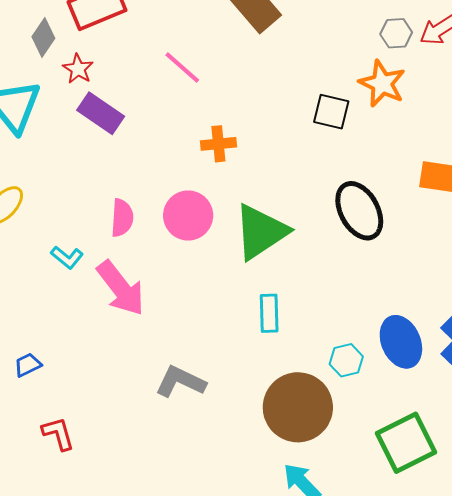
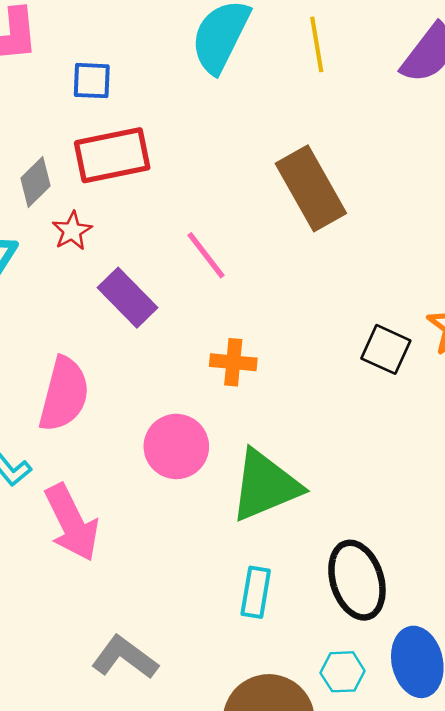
purple rectangle: (101, 113) -> (128, 298), moved
black ellipse: (359, 211) -> (357, 580), moved
pink semicircle: (122, 218) -> (64, 394), moved, size x1.5

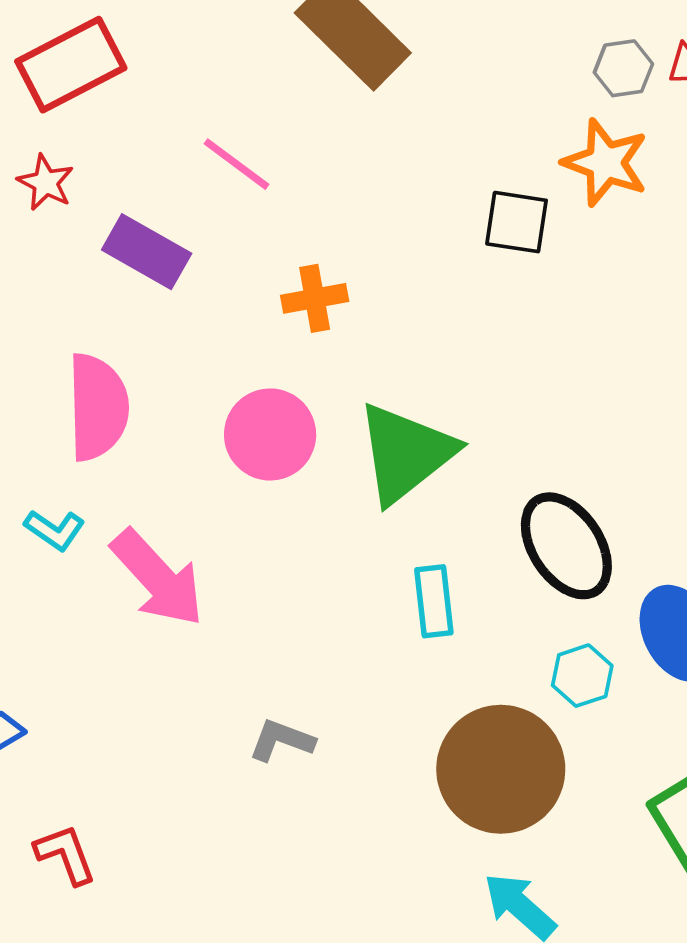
gray L-shape: (125, 657) -> (282, 740), size x0.7

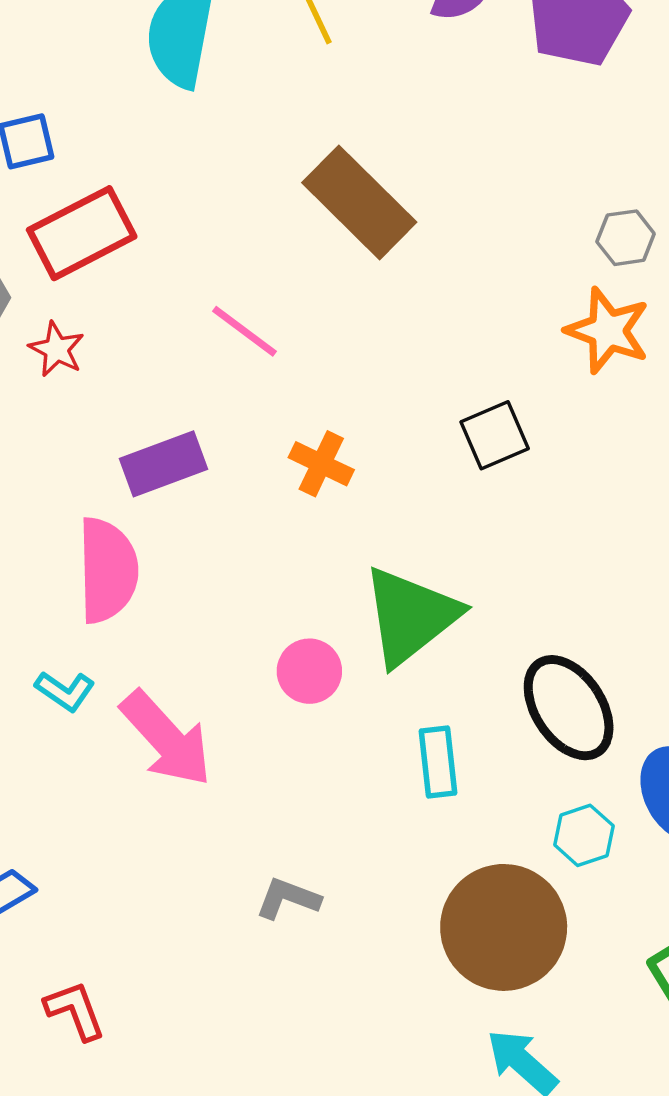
black square: (517, 222) -> (495, 435), moved, turned -32
purple rectangle: (147, 252) -> (164, 464), moved, turned -50
orange cross: (315, 298) -> (321, 464), turned 36
pink circle: (270, 434) -> (309, 671), moved, size x0.7

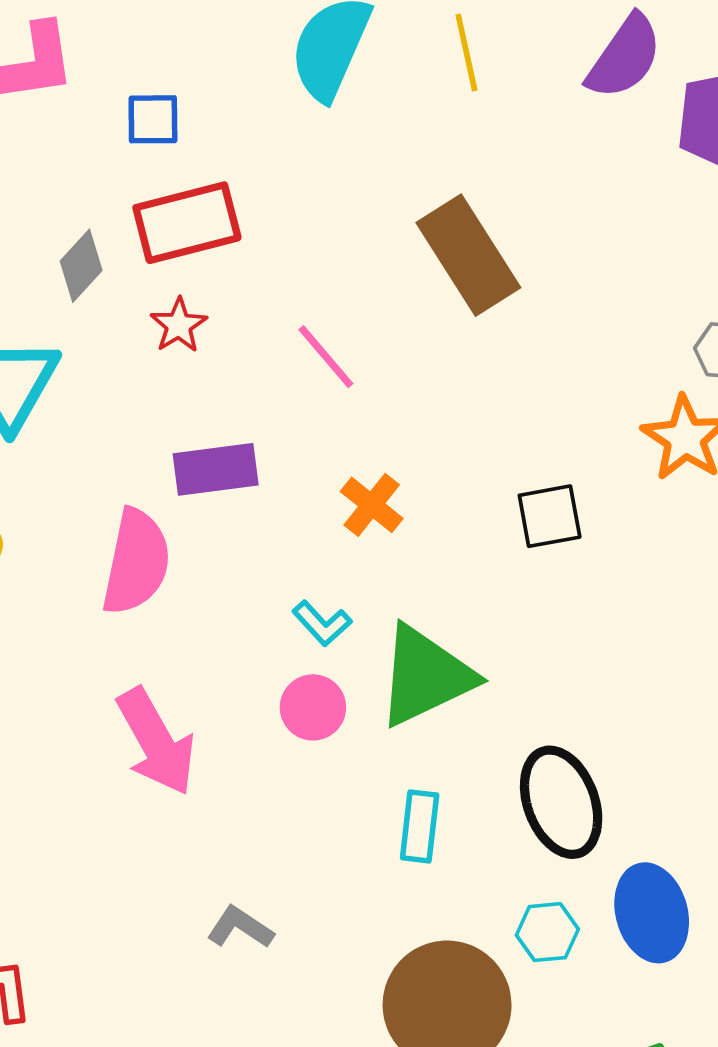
red star: (57, 349) -> (179, 325), moved
cyan L-shape: (65, 691) -> (322, 623), moved

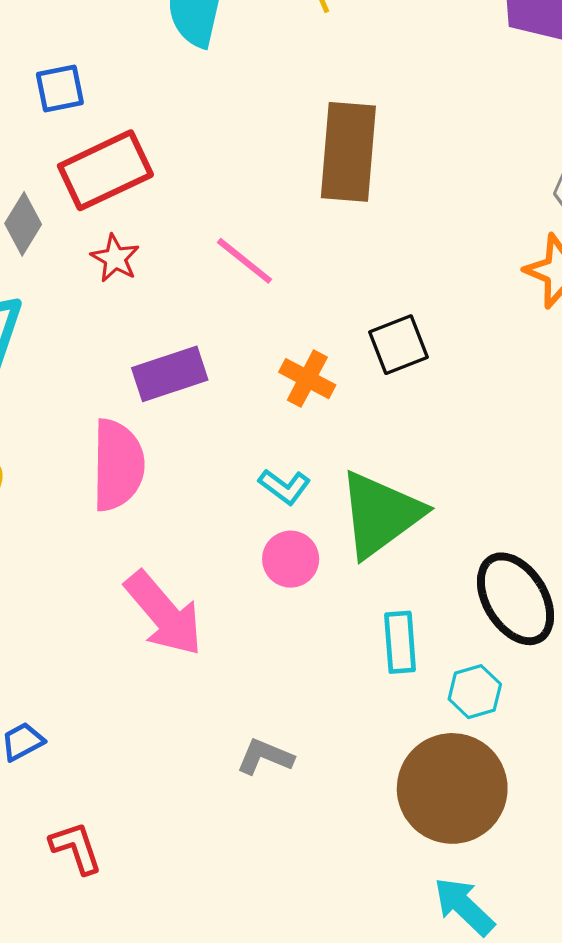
brown rectangle: (468, 255) -> (348, 152), turned 48
black square: (550, 516) -> (399, 345), moved
cyan hexagon: (547, 932) -> (475, 692), moved

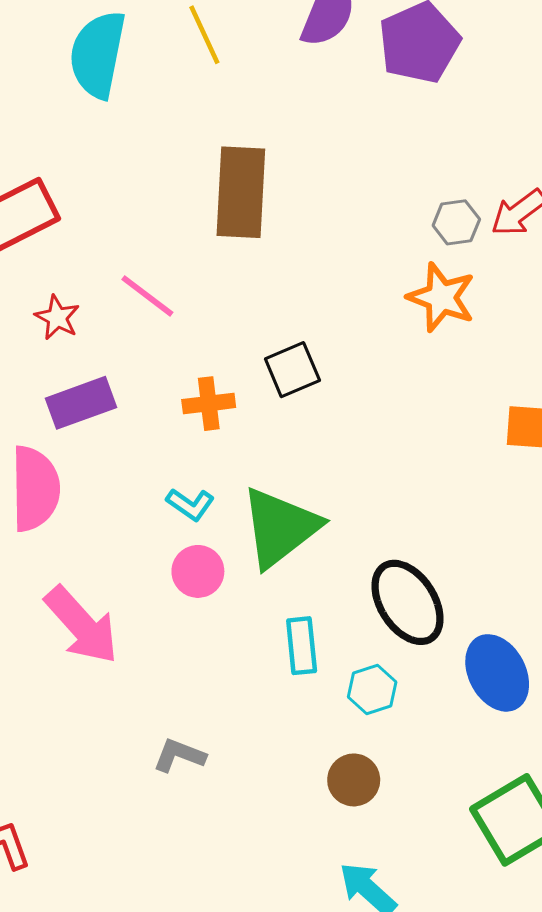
red star: (115, 258) -> (57, 317), moved
orange cross: (307, 379) -> (209, 404), turned -33
brown circle: (452, 788) -> (354, 780), size x0.5

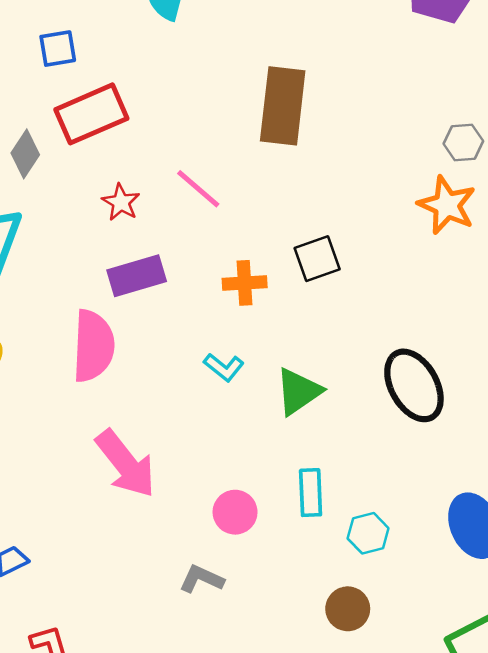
green triangle: (280, 527) -> (298, 391), size x0.7
pink circle: (198, 571) -> (235, 512), moved
black ellipse: (408, 602) -> (414, 385), moved

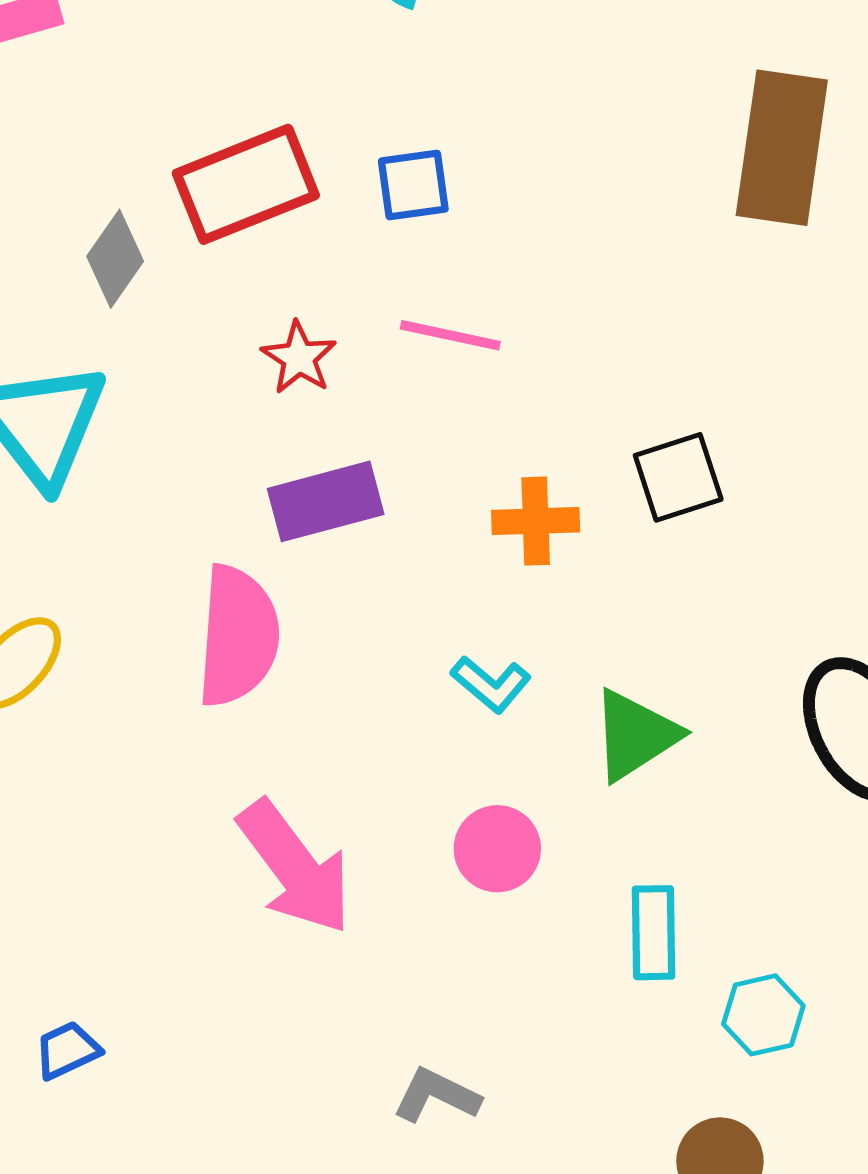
blue square: (58, 49) -> (413, 185), moved
brown rectangle: (283, 106) -> (782, 148), moved
pink line: (198, 189) -> (450, 335), turned -30
pink circle: (235, 512) -> (497, 849), moved

